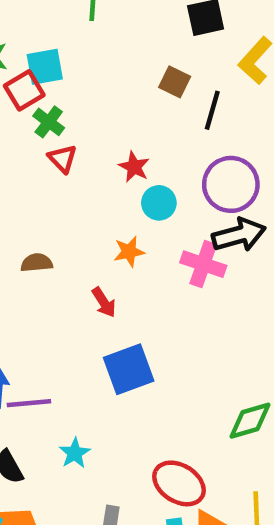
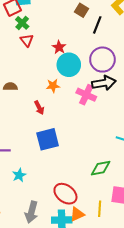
cyan circle: (159, 203) -> (69, 65), size x1.5

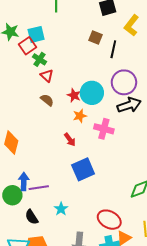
red star: (59, 47) -> (74, 95), moved
brown semicircle: (10, 87) -> (47, 100), moved, turned 48
pink cross: (86, 95) -> (104, 129), moved

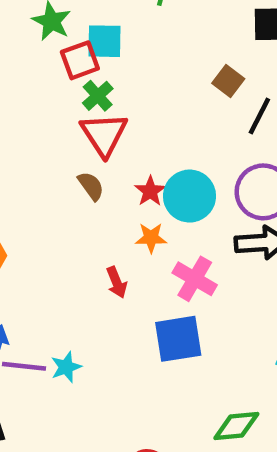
red triangle: (47, 76) -> (104, 134), size x1.6
blue square: (83, 169) -> (178, 339), moved
cyan star: (61, 209) -> (66, 367), moved

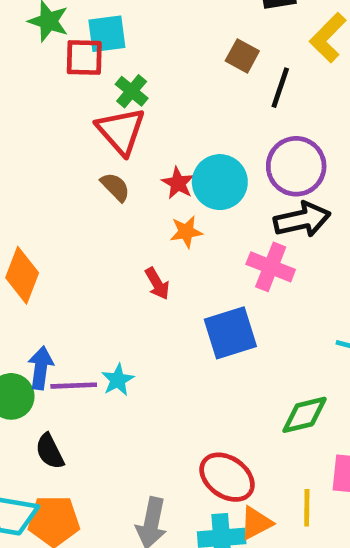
red square: (80, 60) -> (84, 58), turned 30
green cross: (98, 96) -> (132, 91), moved
pink cross: (195, 279) -> (271, 267), moved

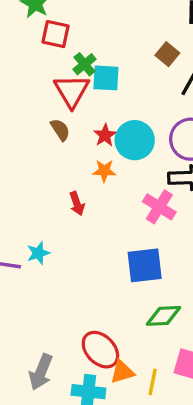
cyan square: (107, 34) -> (106, 78), moved
blue square: (230, 333) -> (145, 265), moved
cyan star: (118, 380) -> (38, 253), moved
orange triangle: (256, 523) -> (122, 372), moved

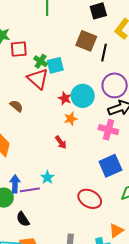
brown square: (167, 54) -> (86, 41), size x1.5
brown semicircle: (60, 130) -> (16, 106), moved
red ellipse: (100, 350) -> (90, 199), moved

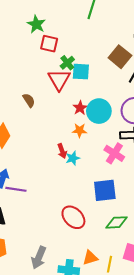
cyan star: (47, 177) -> (73, 158), moved

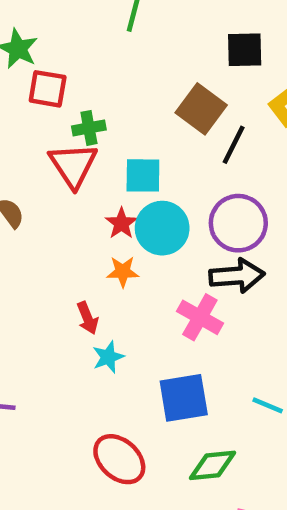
green cross: (67, 63) -> (89, 128), turned 32
cyan square: (81, 72) -> (143, 175), moved
cyan star: (73, 158) -> (108, 357), moved

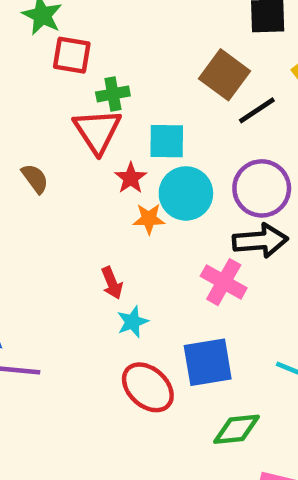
black line: (234, 145) -> (257, 110), turned 30
red star: (121, 223) -> (131, 178), moved
orange star: (123, 272) -> (149, 219), moved
red ellipse: (119, 459) -> (148, 387), moved

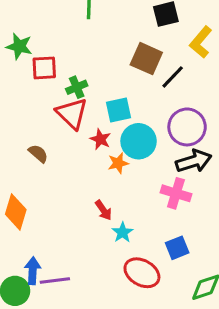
blue square: (208, 362) -> (177, 248), size x0.7

